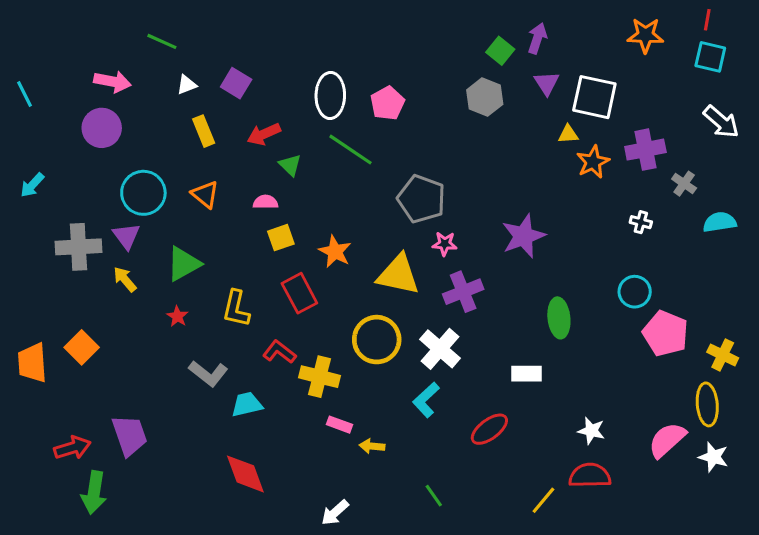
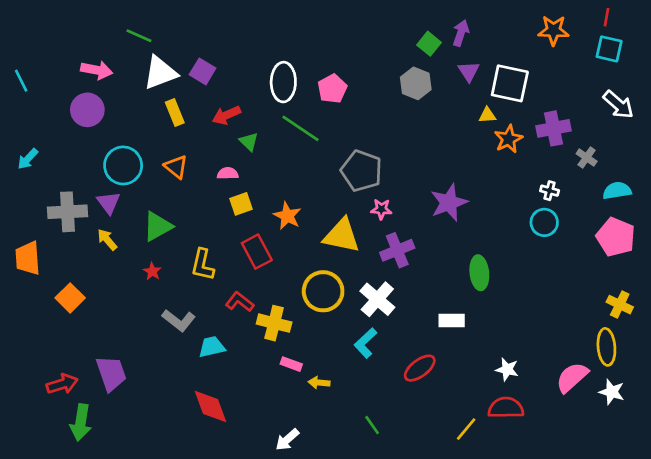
white triangle: (187, 85) -> (160, 73), size x2.0
cyan circle: (635, 292) -> (544, 222), moved
pink pentagon: (666, 333) -> (616, 237), moved
orange trapezoid: (32, 363) -> (28, 258), moved

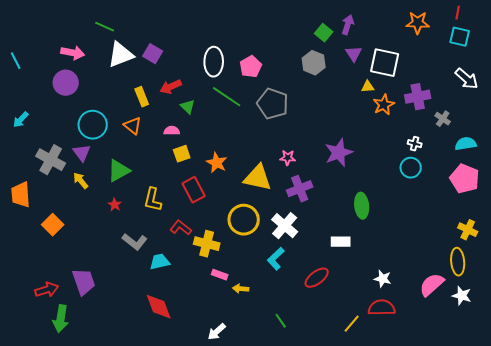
yellow rectangle: (175, 112) -> (142, 97), moved
gray pentagon: (361, 171) -> (273, 104), moved
gray cross: (67, 212) -> (51, 160), turned 32

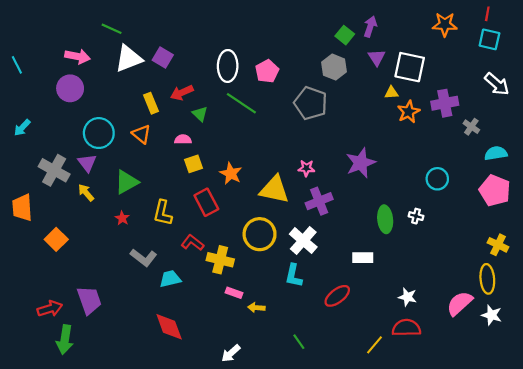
gray pentagon: (273, 104) -> (311, 103), moved
white cross: (415, 144) -> (416, 216), moved
cyan L-shape: (276, 259) -> (294, 276), turned -35

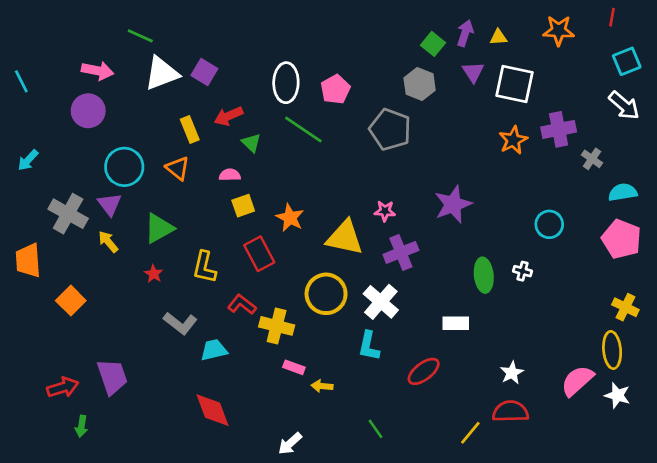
cyan square: (489, 39) -> (627, 61), moved, turned -35
yellow triangle: (392, 93) -> (498, 37), moved
white star: (407, 297) -> (512, 373), turned 30
green arrow: (65, 340) -> (81, 426), size x0.6

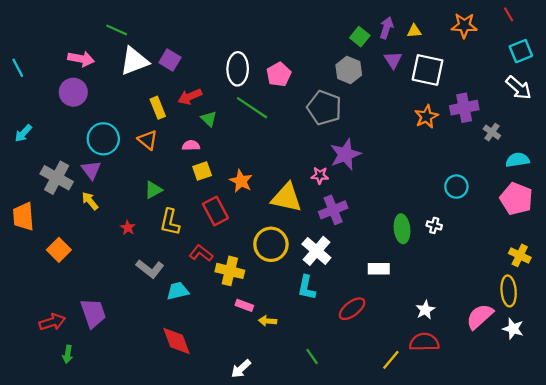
red line: (612, 17) -> (509, 14), turned -40
purple star: (453, 204) -> (345, 154), moved
green triangle: (159, 228) -> (153, 190), moved, size x0.7

